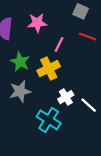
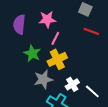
pink line: (59, 45) -> (55, 38), moved
gray star: (20, 91) -> (43, 79), moved

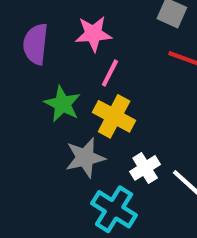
yellow cross: (57, 59) -> (114, 116), turned -36

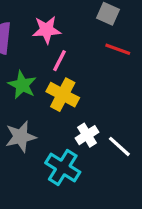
gray star: (85, 158) -> (21, 137), moved

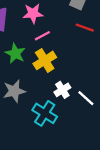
pink line: (59, 61) -> (42, 36), turned 35
yellow cross: (63, 95) -> (45, 60), turned 30

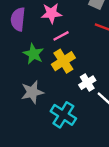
white cross: (62, 90) -> (87, 83), moved

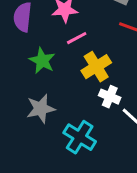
yellow cross: (63, 61) -> (96, 67), moved
white cross: (87, 83) -> (110, 97), turned -35

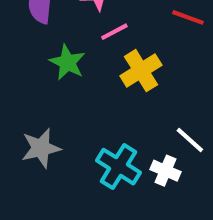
white cross: (110, 97) -> (165, 171), moved
gray star: (41, 109) -> (41, 148), moved

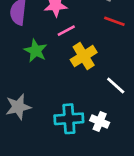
white line: (190, 140) -> (116, 85), moved
cyan cross: (118, 167) -> (69, 119), turned -36

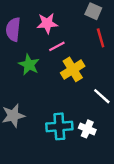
red line: (114, 21) -> (101, 38), turned 54

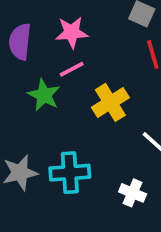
pink line: (57, 46) -> (72, 69), moved
cyan cross: (59, 126) -> (70, 173), moved

